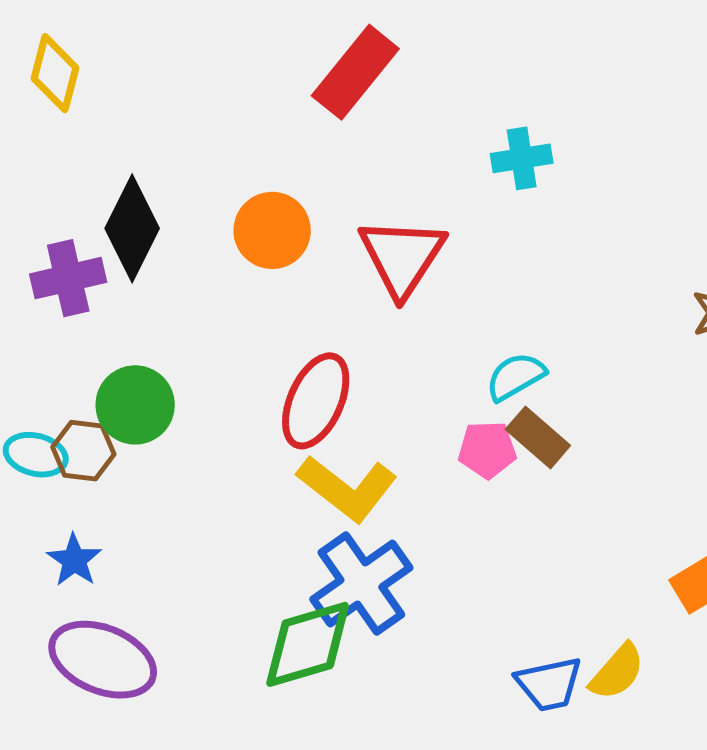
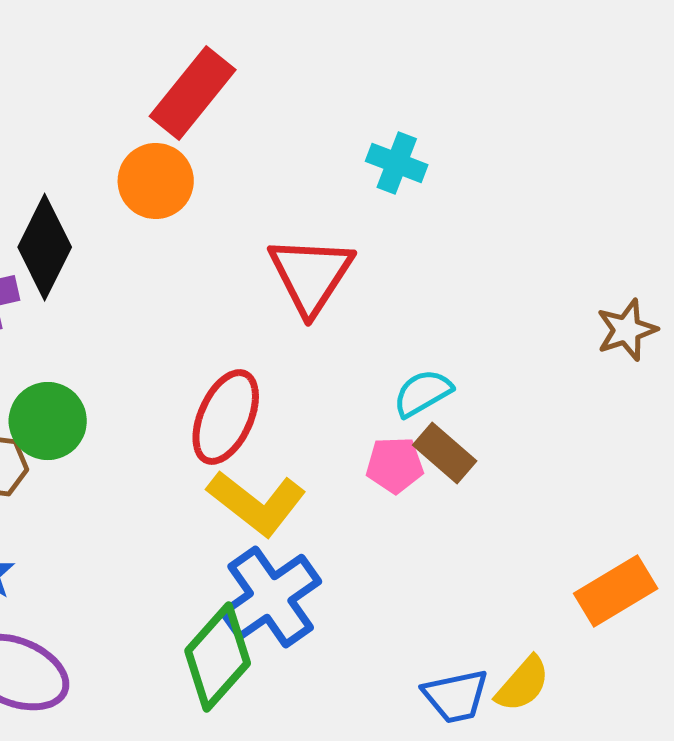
red rectangle: (355, 72) -> (193, 93), moved
cyan cross: (522, 158) -> (397, 163), moved, turned 30
orange circle: (272, 230) -> (156, 181), moved
green diamond: (308, 644) -> (218, 657), turned -32

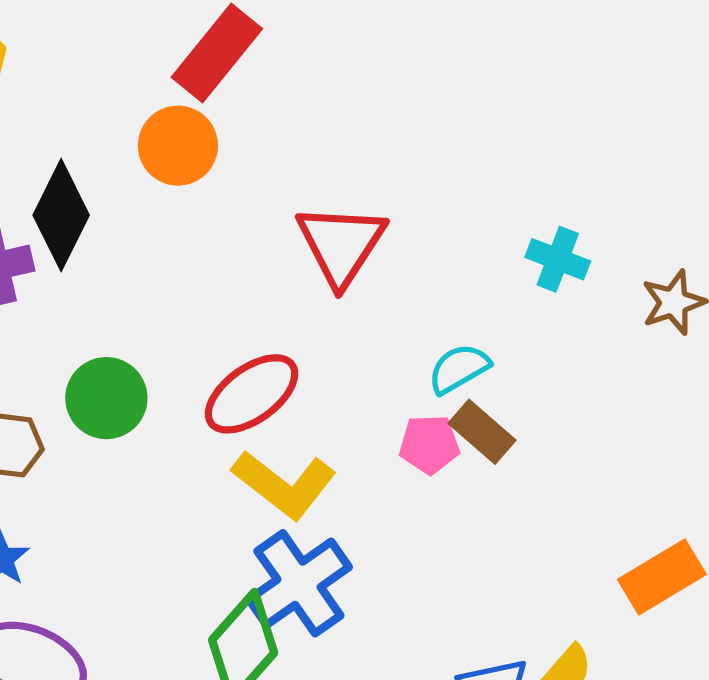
cyan cross: (397, 163) -> (558, 259), moved
red ellipse: (226, 417) -> (252, 394), turned 30
green circle: (48, 421) -> (106, 398), moved

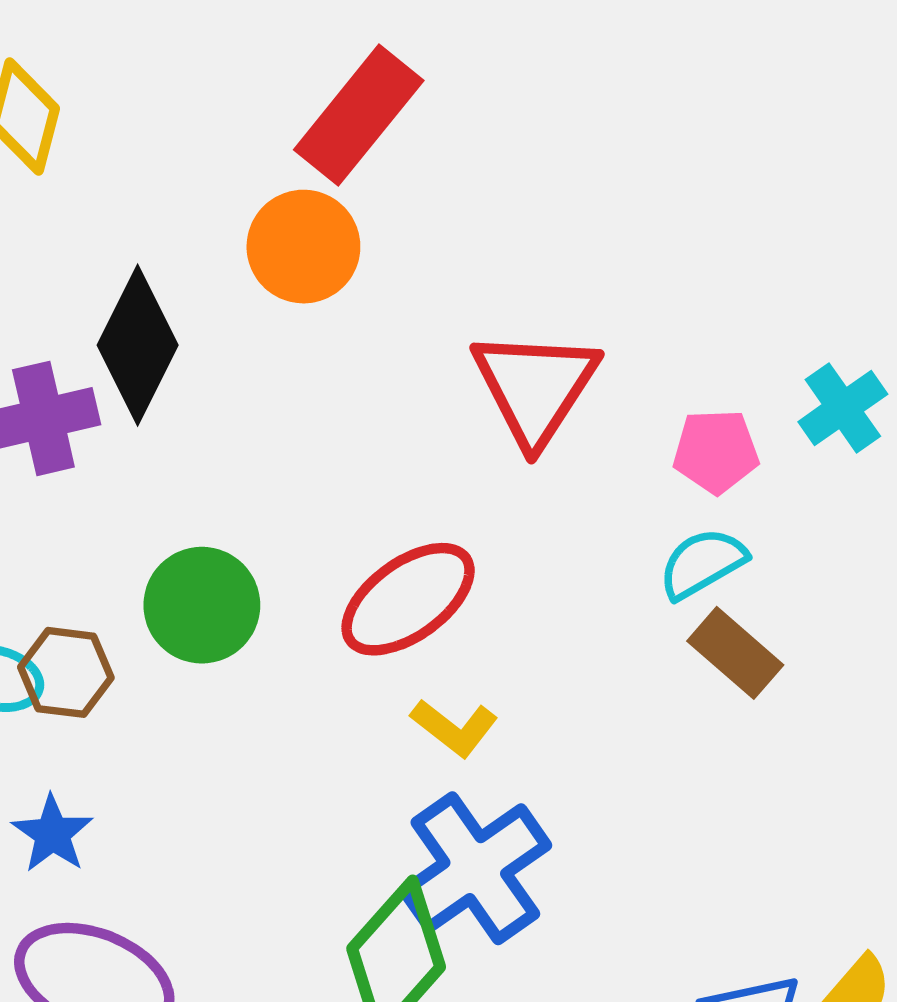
cyan cross: (558, 259) -> (843, 408), turned 34
pink pentagon: (429, 444) -> (716, 451), moved
yellow L-shape: (284, 484) -> (454, 728), size x0.6

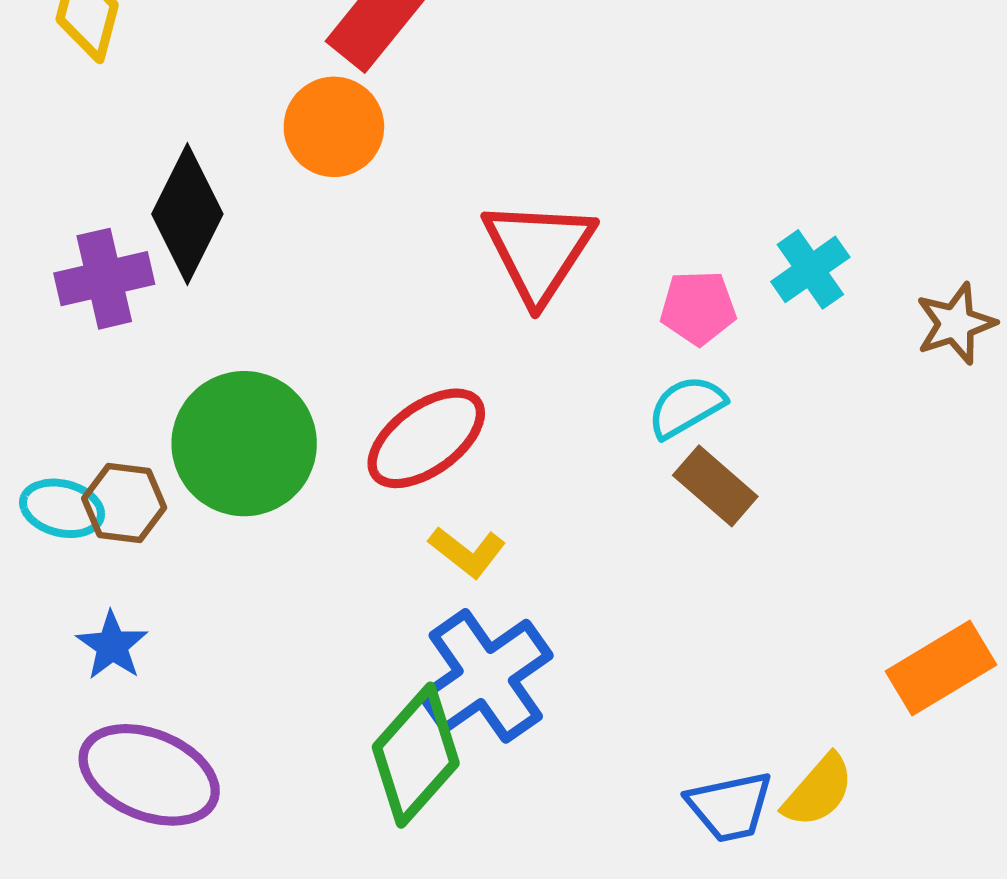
green circle: (202, 605) -> (244, 444), size x1.4

